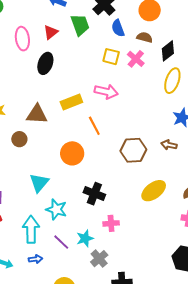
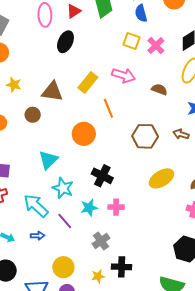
brown semicircle: (145, 37) -> (159, 89), moved
yellow rectangle: (71, 102) -> (88, 83), turned -35
cyan arrow: (31, 229) -> (36, 206), turned -52
cyan star: (85, 238) -> (89, 208), moved

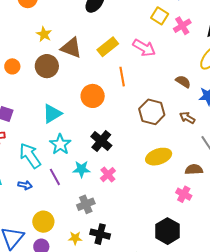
yellow star: (14, 85) -> (44, 34), moved
brown semicircle: (159, 89) -> (183, 82), moved
brown circle: (33, 115) -> (47, 66), size x1.5
pink cross: (116, 207) -> (108, 175), turned 35

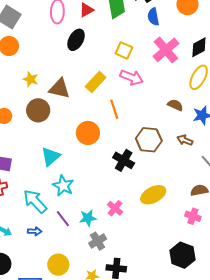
yellow square: (160, 16) -> (124, 50), moved
pink cross: (182, 26) -> (166, 50), size x1.5
black cross: (101, 141) -> (124, 160), moved
yellow ellipse: (159, 157) -> (153, 195), moved
cyan star: (81, 169) -> (88, 218), moved

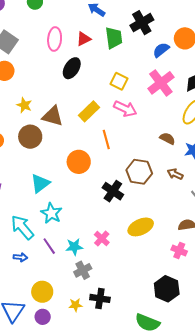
blue semicircle: (153, 17) -> (161, 50), moved, turned 60

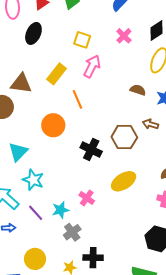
pink cross: (161, 83) -> (124, 36), size x0.6
pink arrow: (125, 109) -> (92, 66), turned -80
brown hexagon: (139, 172) -> (124, 137), moved

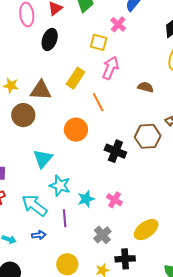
pink cross: (124, 36) -> (118, 24), moved
brown semicircle: (138, 90) -> (146, 87), moved
yellow ellipse: (124, 181) -> (146, 230), moved
cyan star: (60, 210) -> (86, 199), moved
purple line: (36, 213) -> (65, 218), turned 42

